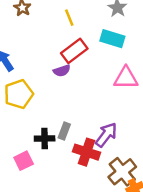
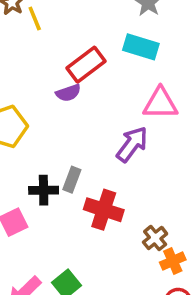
yellow line: (69, 18) -> (35, 19), moved
purple arrow: (106, 135) -> (132, 144), moved
brown cross: (122, 172) -> (155, 238), size x0.6

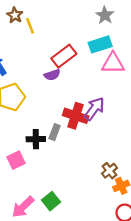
cyan rectangle: (141, 47) -> (100, 44), turned -35
pink triangle: (160, 104) -> (113, 63), moved
red cross: (104, 210) -> (76, 116), moved

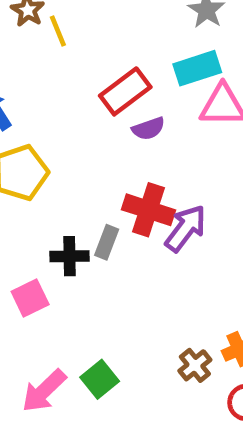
purple semicircle: (52, 75) -> (148, 129), moved
purple arrow: (94, 109) -> (186, 228), moved
brown cross: (109, 171) -> (195, 365), moved

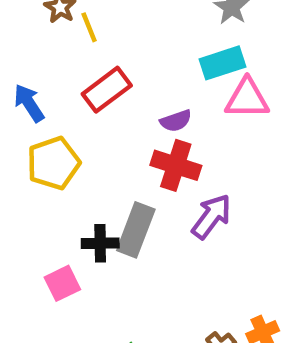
red rectangle: (125, 91) -> (107, 90), moved
red cross: (148, 210) -> (176, 165), moved
gray rectangle: (107, 242) -> (136, 230), size x1.6

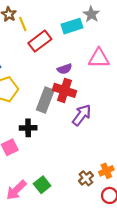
cyan rectangle: (223, 63) -> (72, 26), moved
red rectangle: (107, 90) -> (40, 41), moved
gray rectangle: (136, 230) -> (45, 100), moved

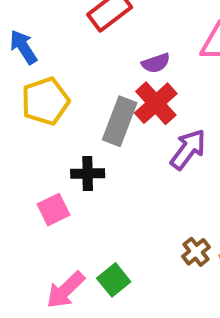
red cross: (65, 90) -> (156, 103), turned 30
brown cross: (86, 178) -> (196, 252), moved

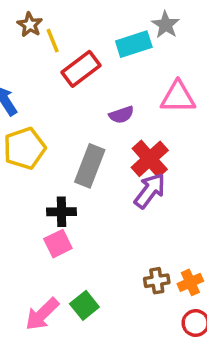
red cross: (156, 103) -> (150, 159), moved
pink square: (53, 210) -> (58, 244), moved
brown cross: (196, 252) -> (157, 281), turned 30

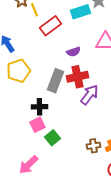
red cross: (150, 159) -> (77, 77), moved, turned 30
green square: (84, 305) -> (52, 138), moved

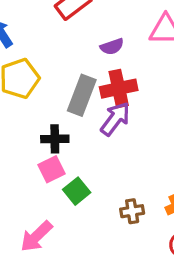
purple arrow: (89, 95) -> (115, 119), moved
brown cross: (93, 146) -> (132, 211), moved

